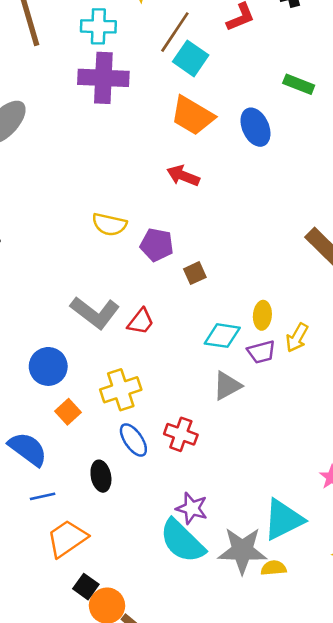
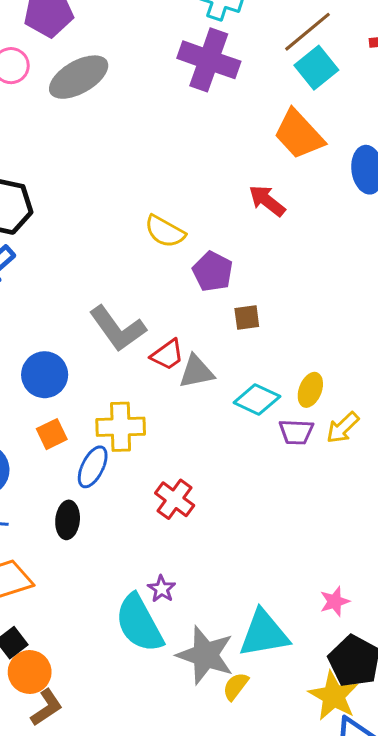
gray triangle: (227, 386) -> (196, 372), moved
blue ellipse: (133, 440) -> (93, 467), moved, turned 44
purple star: (192, 508) -> (162, 589), size x0.7
yellow semicircle: (274, 568) -> (236, 686), turned -65

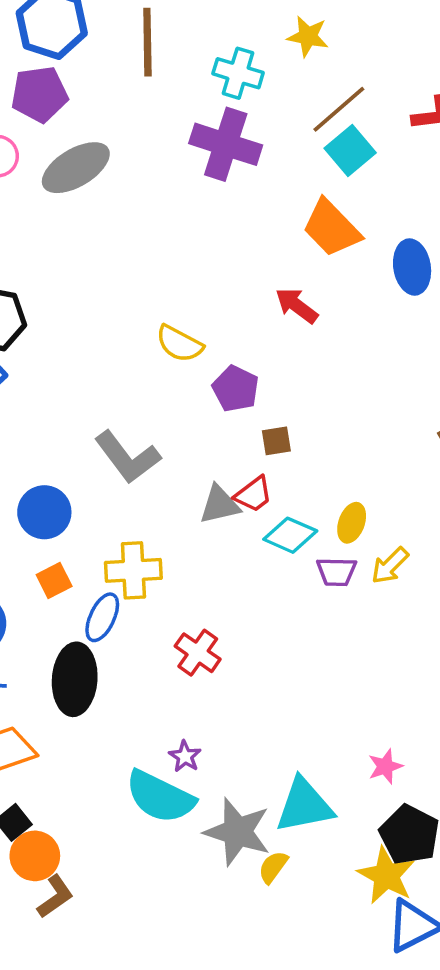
red trapezoid: (167, 355) -> (253, 494), moved
black ellipse: (68, 520) -> (75, 679), size x1.6
cyan semicircle: (139, 623) -> (160, 797), turned -34

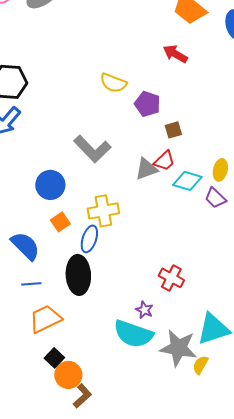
purple trapezoid: (337, 572) -> (215, 198), turned 50
red cross: (198, 653) -> (171, 278), moved

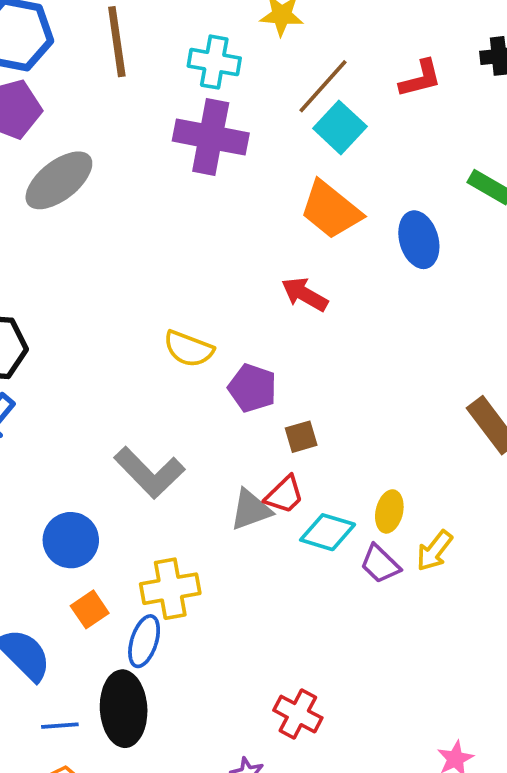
blue line: (31, 284) -> (60, 726), moved

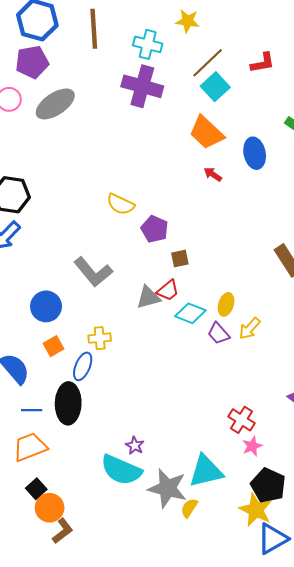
red arrow: (305, 294) -> (213, 174), moved, size x0.7
yellow cross: (170, 589) -> (100, 338), size x0.7
red cross: (298, 714) -> (241, 420), moved

